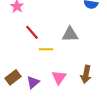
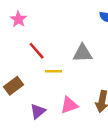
brown rectangle: (13, 77) -> (14, 86), moved
pink triangle: (59, 77) -> (69, 105), turned 35

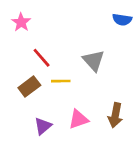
gray triangle: (83, 53) -> (93, 61), turned 50
brown rectangle: (14, 86) -> (29, 87), moved

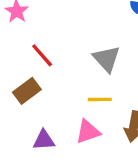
yellow line: (61, 81) -> (100, 99), moved
purple triangle: (43, 126) -> (44, 140), turned 36

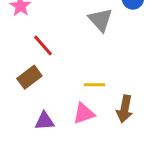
gray triangle: (106, 59) -> (100, 20), moved

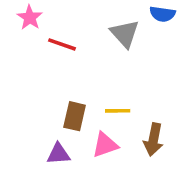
red line: (43, 45) -> (62, 44), moved, turned -30
brown rectangle: (29, 77) -> (75, 116), moved, turned -40

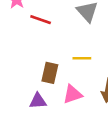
yellow line: (118, 111) -> (82, 58), moved

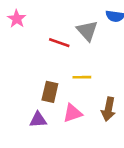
red line: (41, 20) -> (59, 43), moved

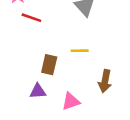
red line: (59, 43) -> (31, 18), moved
pink triangle: (73, 113) -> (71, 101), moved

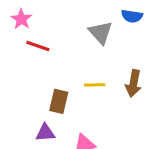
brown arrow: (105, 81) -> (133, 83), moved

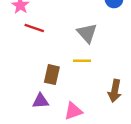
gray triangle: (101, 33) -> (87, 33), moved
brown arrow: (133, 83) -> (115, 91), moved

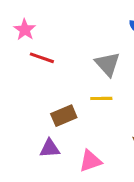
brown rectangle: (52, 75) -> (64, 116), turned 54

